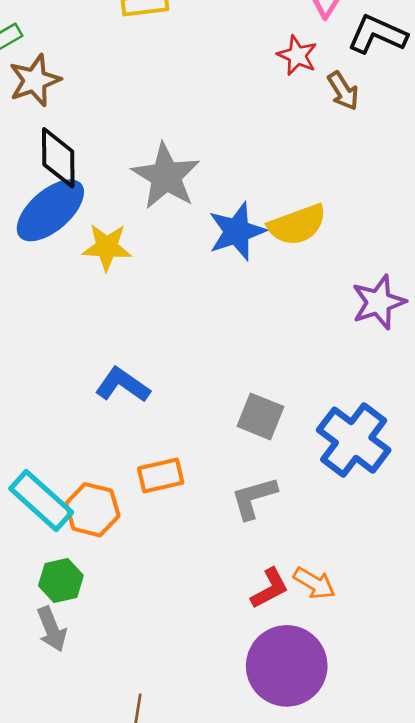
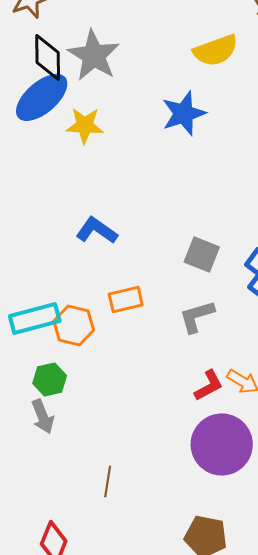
gray star: (166, 176) -> (94, 55), moved
yellow semicircle: (297, 225) -> (216, 50), moved
cyan rectangle: (41, 500) -> (35, 318), turned -57

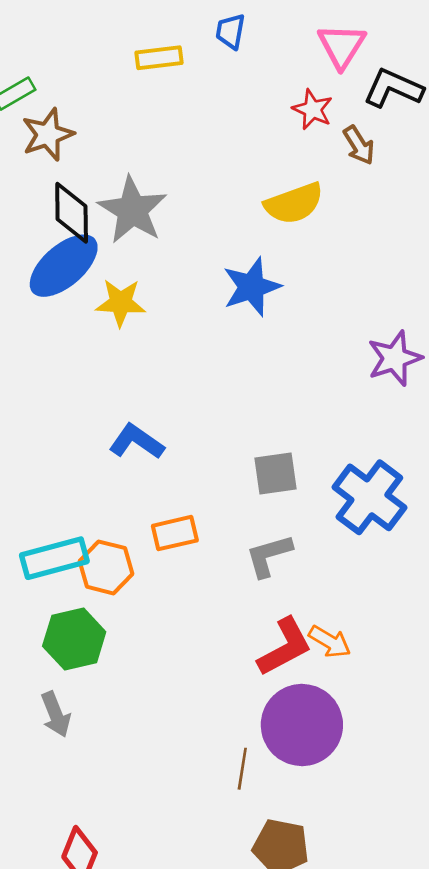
gray square: (202, 254) -> (275, 473), turned -30
green hexagon: (50, 379) -> (74, 639), size x1.4
red L-shape: (209, 385) -> (285, 647), size x1.4
gray arrow: (43, 416) -> (56, 714), moved
brown line: (108, 481) -> (242, 769), moved

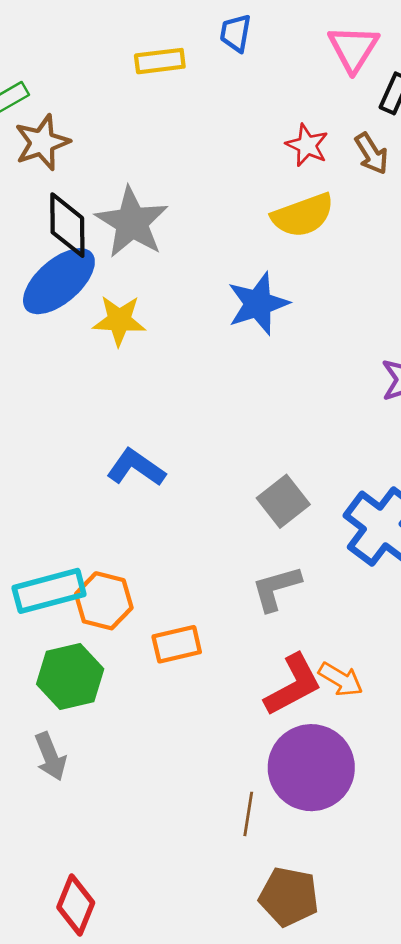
red star: (313, 109) -> (307, 145), moved
gray square: (275, 473) -> (283, 501), turned -30
orange rectangle: (175, 533) -> (177, 644), moved

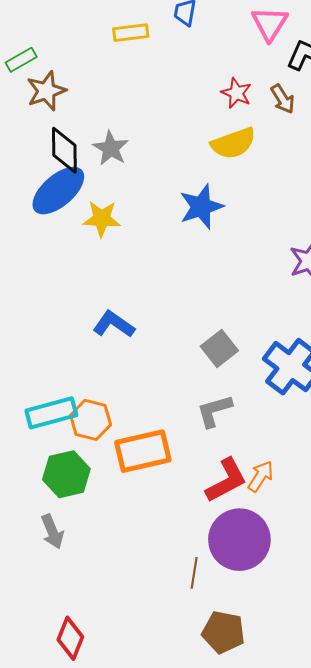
gray star: (132, 222) -> (111, 148), size x0.7
orange rectangle: (177, 644) -> (143, 451), size x1.6
orange arrow: (341, 679) -> (261, 476), turned -88

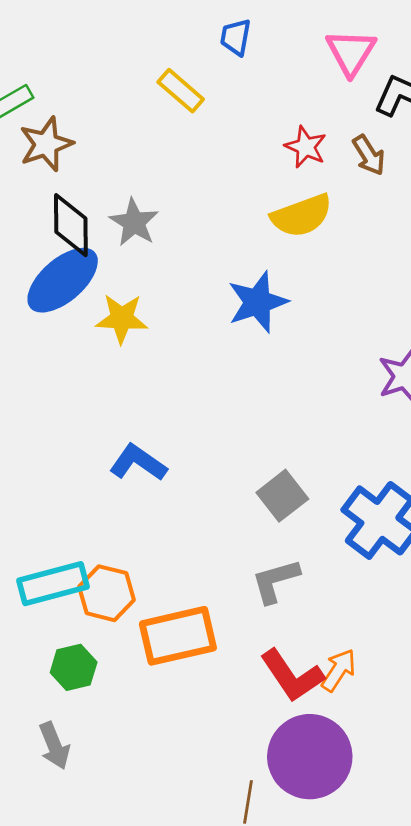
yellow rectangle: (131, 33) -> (181, 91), moved, turned 48
green hexagon: (66, 474) -> (74, 667), size x0.7
red L-shape: (226, 480) -> (292, 676), turned 84

